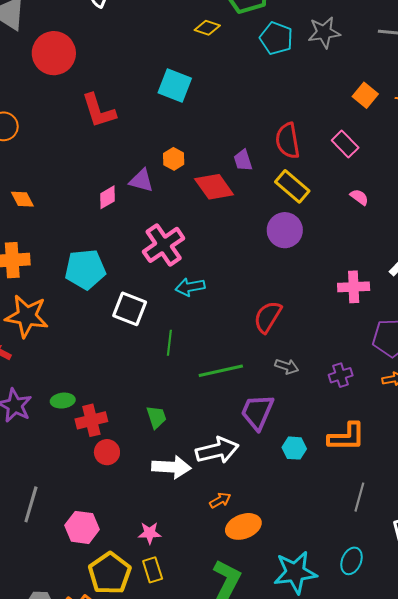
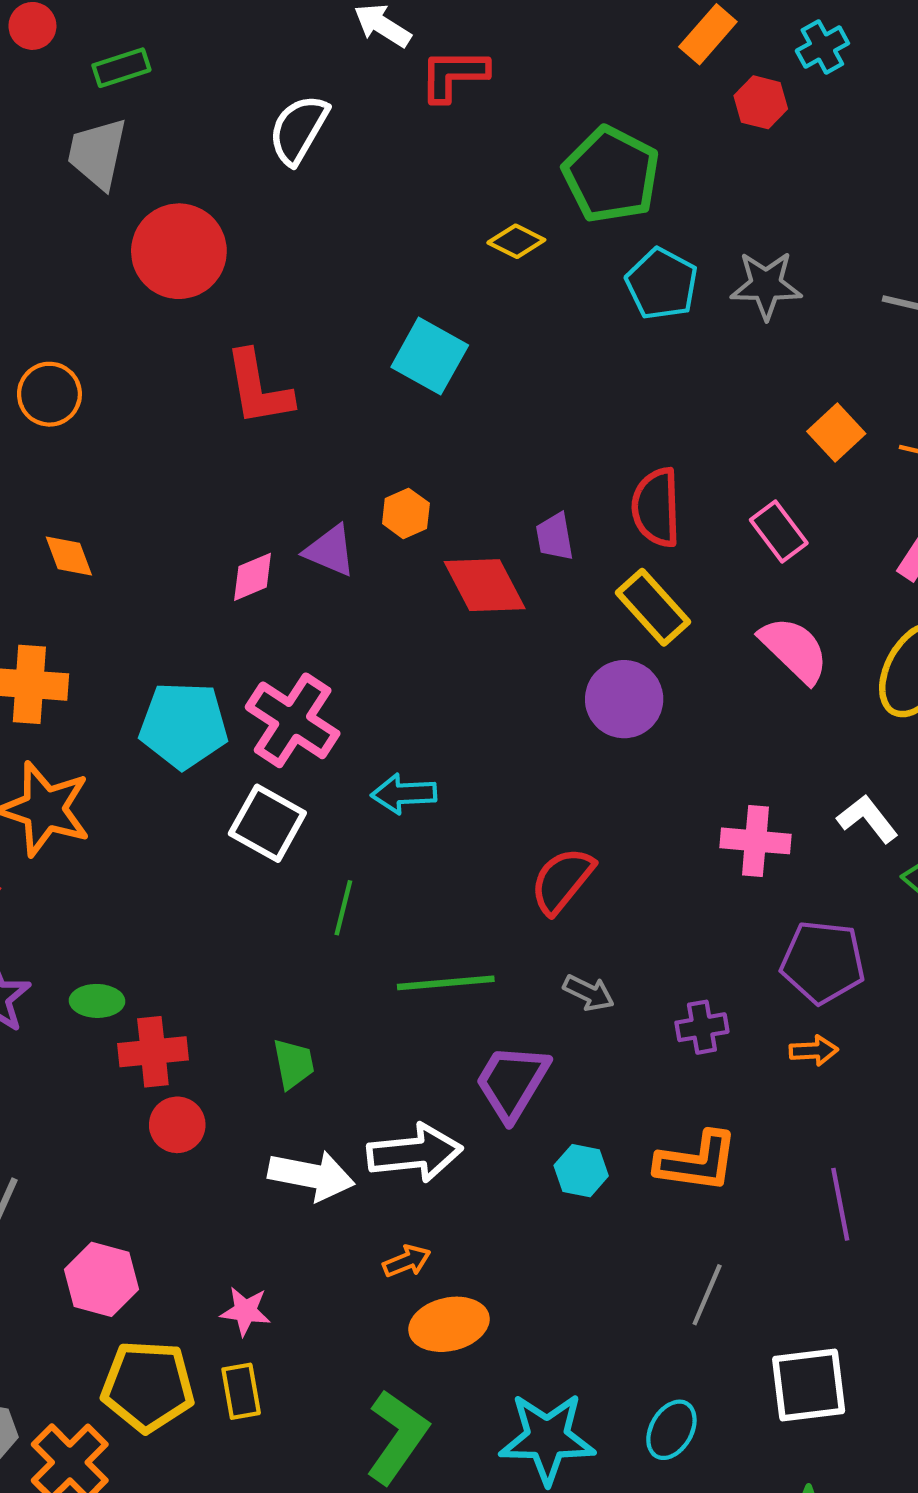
pink semicircle: (359, 197) -> (794, 650), size x1.8
pink cross: (164, 245) -> (293, 720), moved, turned -30
yellow pentagon: (110, 573) -> (148, 1386), turned 30

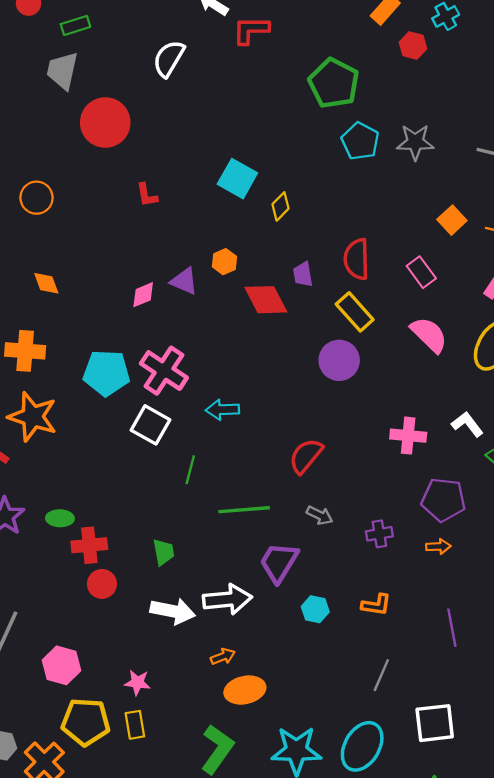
yellow diamond: (516, 241) -> (281, 206), moved, turned -72
red L-shape: (258, 388) -> (147, 195), size x0.6
orange L-shape: (697, 1162) -> (376, 605), size x0.7
cyan ellipse: (671, 1430) -> (362, 746), size x1.6

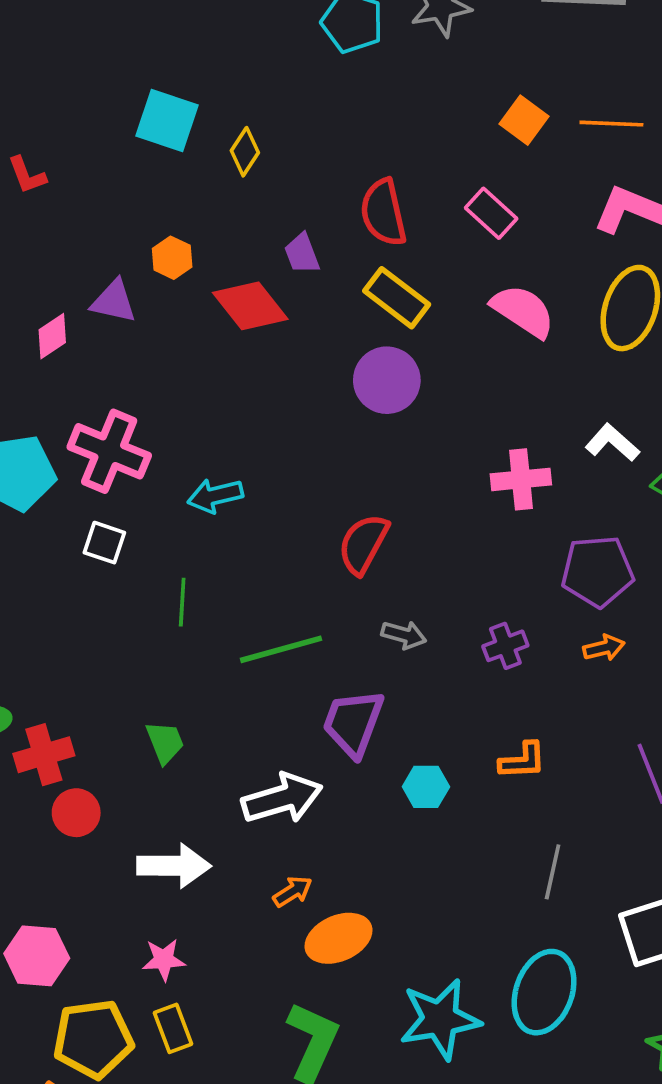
white square: (150, 425) -> (104, 543), size x0.7
white arrow: (173, 611) -> (174, 866), moved

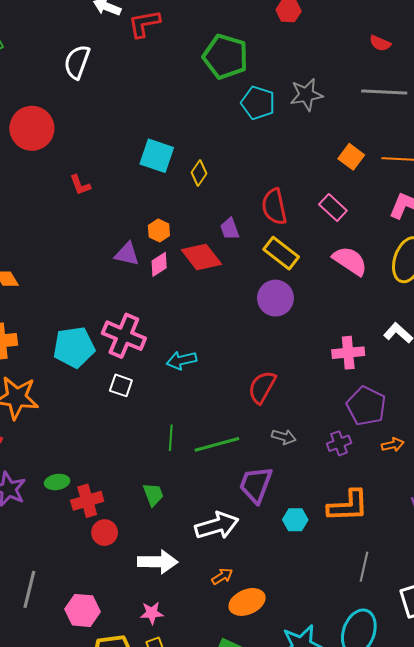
pink diamond: (52, 336) -> (159, 264), moved
purple pentagon: (597, 571) -> (366, 406), moved, turned 30
green line: (182, 602) -> (171, 438), moved
orange L-shape: (523, 761) -> (348, 506), size x1.6

